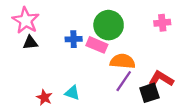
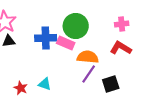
blue cross: (74, 39) -> (46, 38), size x1.5
red L-shape: (161, 79) -> (121, 48), moved

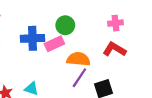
green circle: (76, 26) -> (65, 25), size x0.7
pink rectangle: (66, 43) -> (54, 44), turned -48

